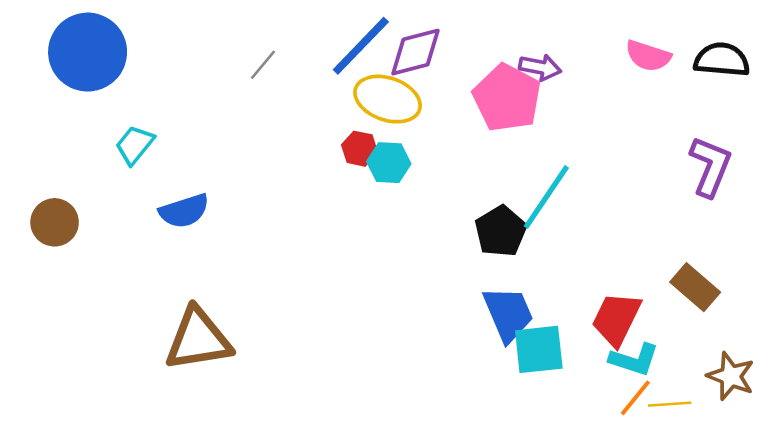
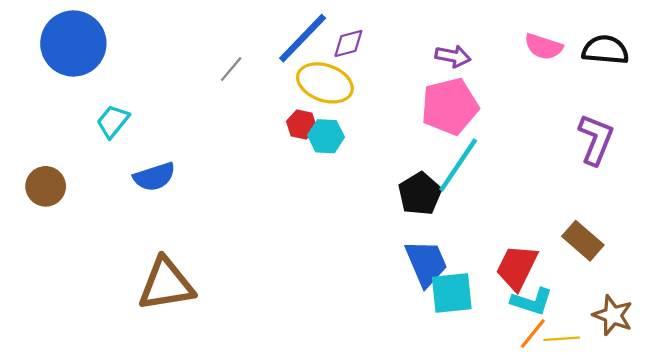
purple diamond: (416, 52) -> (348, 43), size x0.7
gray line: (263, 65) -> (231, 69), moved
pink pentagon: (507, 98) -> (450, 106), moved, turned 30

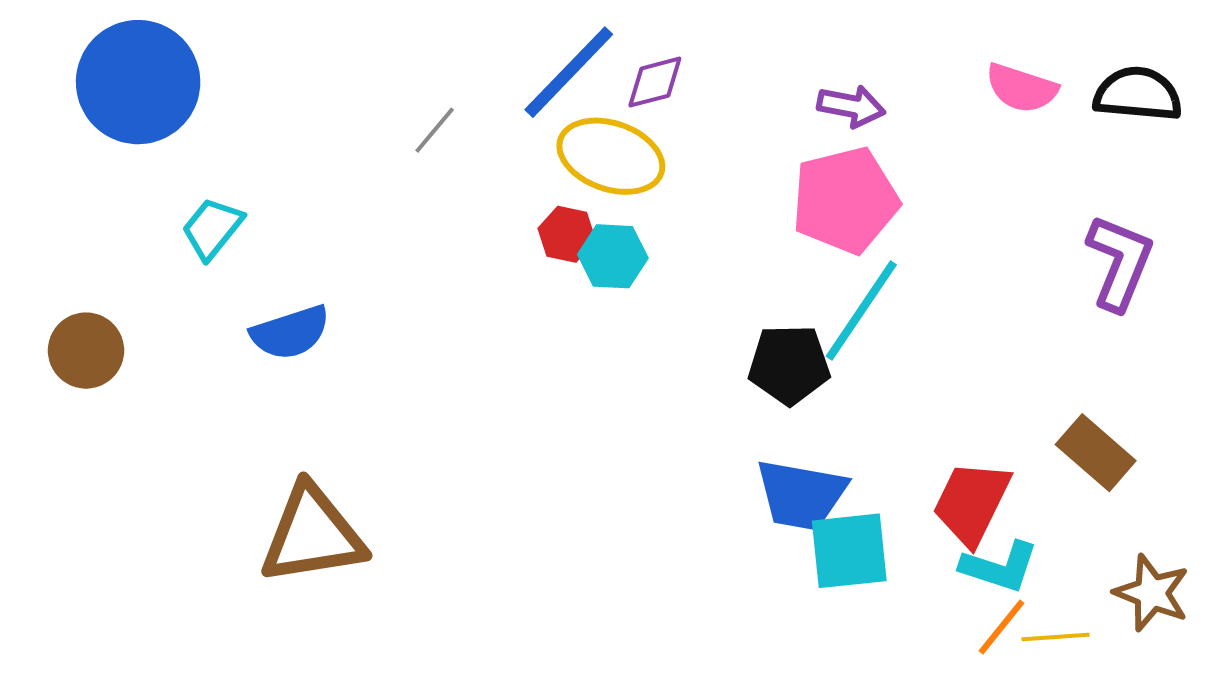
black pentagon: (420, 194) -> (789, 365), turned 30
blue trapezoid: (426, 263) -> (801, 495), turned 123

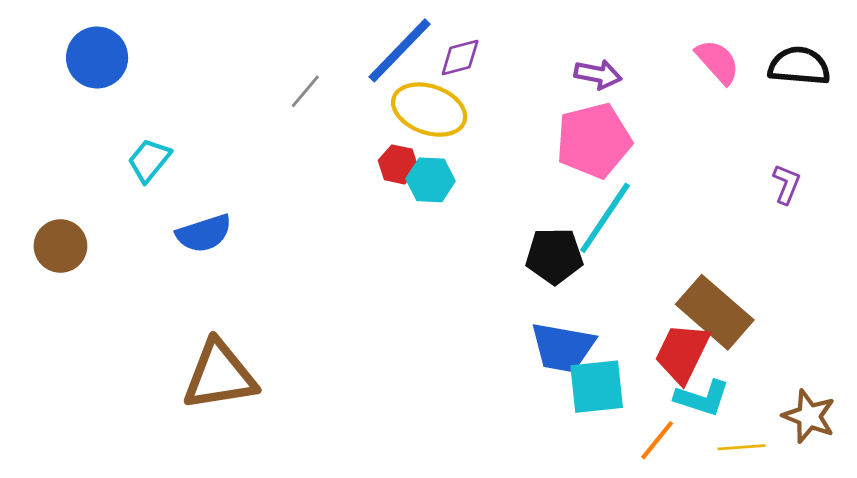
blue circle: (138, 82) -> (97, 57), size x0.7
pink semicircle: (1022, 88) -> (718, 62), turned -150
purple L-shape: (1120, 262) -> (786, 184), size x0.6
brown rectangle: (1096, 453) -> (715, 312), moved, size x1.4
orange line: (1002, 627) -> (657, 440), moved

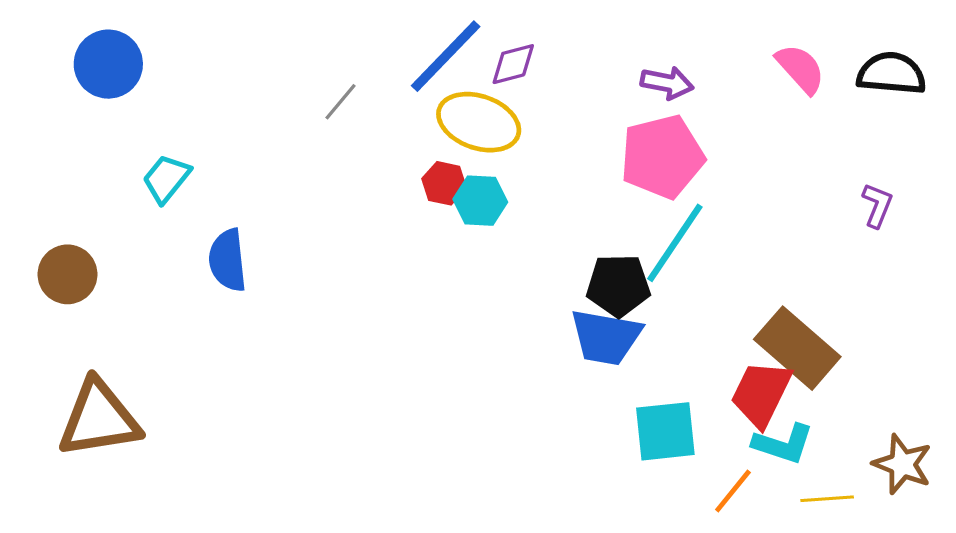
blue semicircle: (204, 233) -> (228, 260), turned 102
blue trapezoid: (563, 347) -> (606, 337), moved
brown triangle: (219, 375) -> (99, 419), moved

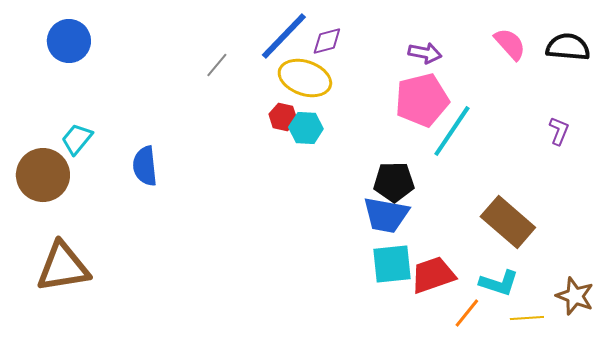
cyan trapezoid: (166, 179) -> (77, 139), moved
cyan line: (675, 243) -> (452, 131), moved
brown circle: (67, 274) -> (43, 175), size x1.4
red trapezoid: (761, 394) -> (433, 275), moved, turned 45
cyan square: (665, 431) -> (392, 264), moved

